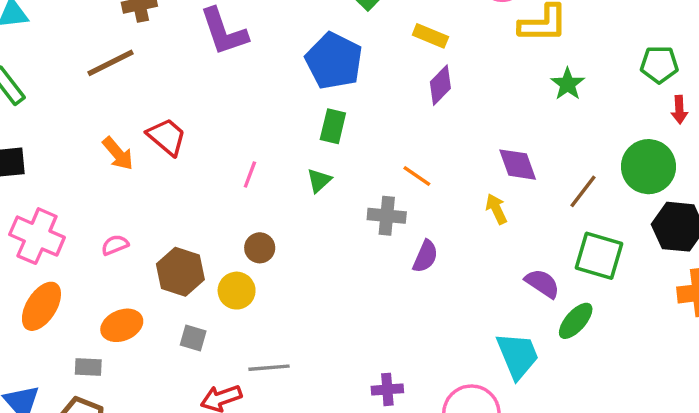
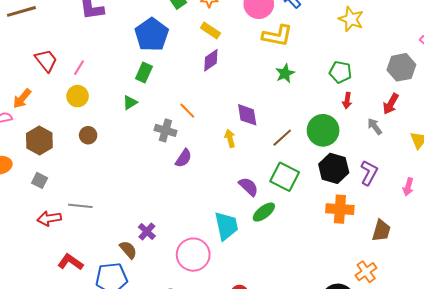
orange arrow: (118, 154) -> (22, 98), moved, turned 70
pink line: (250, 174) -> (79, 68), moved
yellow circle: (237, 291) -> (78, 96), moved
purple cross: (387, 389) -> (147, 231), turned 36

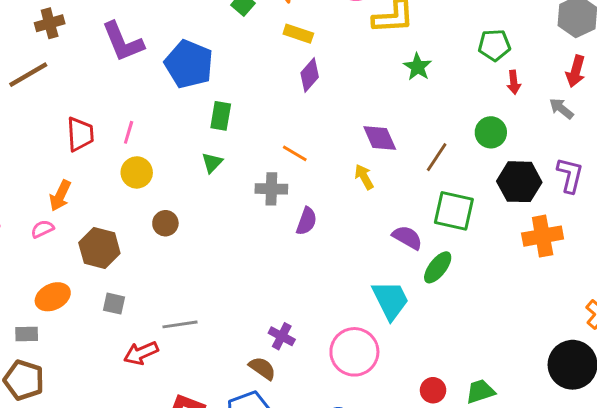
blue pentagon: (152, 35) -> (189, 64), moved
red trapezoid: (46, 60) -> (80, 134), turned 50
green circle: (323, 130) -> (491, 132), size x0.7

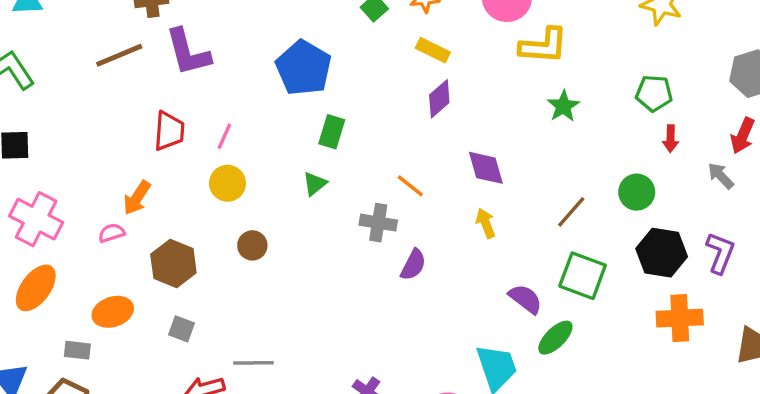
purple L-shape: (123, 42) -> (188, 52), moved
purple diamond: (380, 138) -> (486, 168), moved

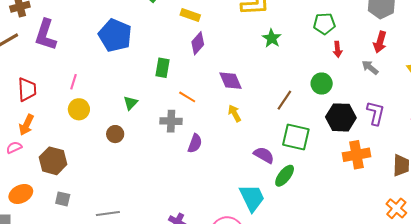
purple L-shape: (188, 52) -> (46, 35), turned 40
red trapezoid: (169, 131) -> (27, 89), moved
green rectangle: (332, 132) -> (162, 68), moved
brown circle: (252, 245) -> (115, 134), moved

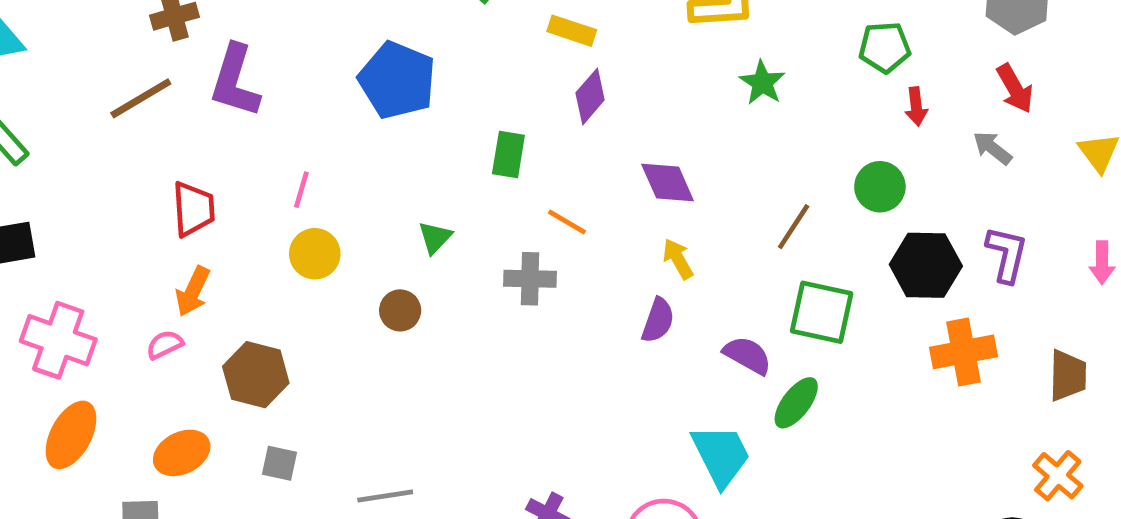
red arrow: (380, 42) -> (1015, 88), turned -45
purple semicircle: (195, 143) -> (658, 320), moved

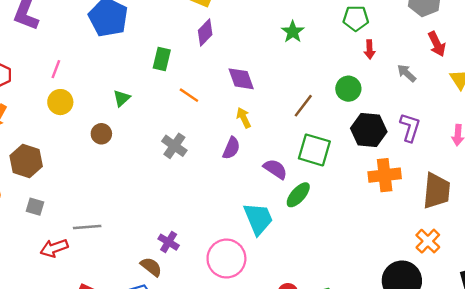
red arrow: (1015, 88) -> (437, 44), moved
gray cross: (530, 279) -> (174, 146), moved, turned 30
brown trapezoid: (1068, 375) -> (437, 191), size x1.4

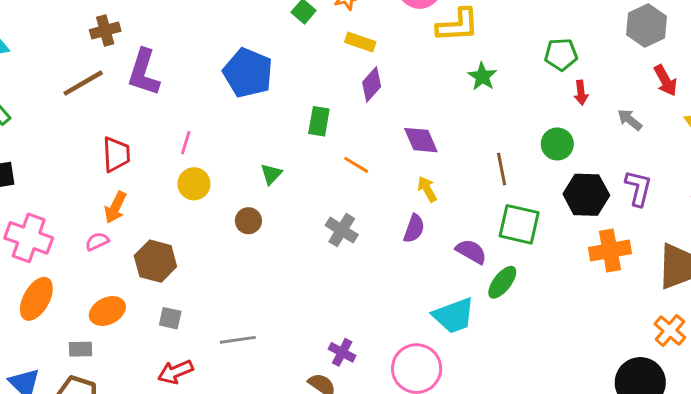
brown line: (303, 106) -> (502, 169), turned -45
cyan trapezoid: (258, 219) -> (454, 316), turned 96
red arrow: (54, 248) -> (175, 372), moved

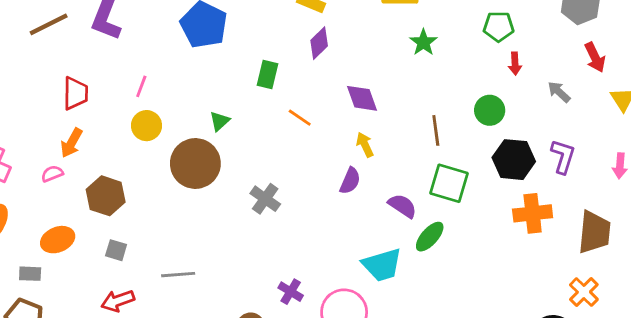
brown circle: (248, 221) -> (195, 163), size x2.0
gray cross: (342, 230) -> (265, 199), moved
purple cross: (342, 352) -> (291, 292), moved

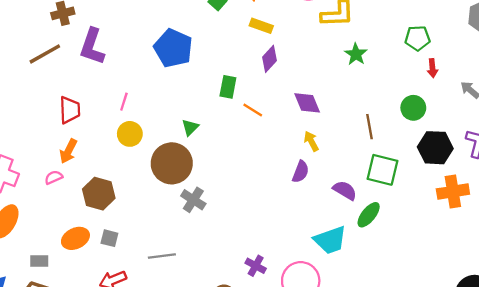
orange line: (300, 118) -> (253, 110), moved
gray cross: (265, 199) -> (193, 200), moved
orange ellipse: (58, 240) -> (75, 238), moved

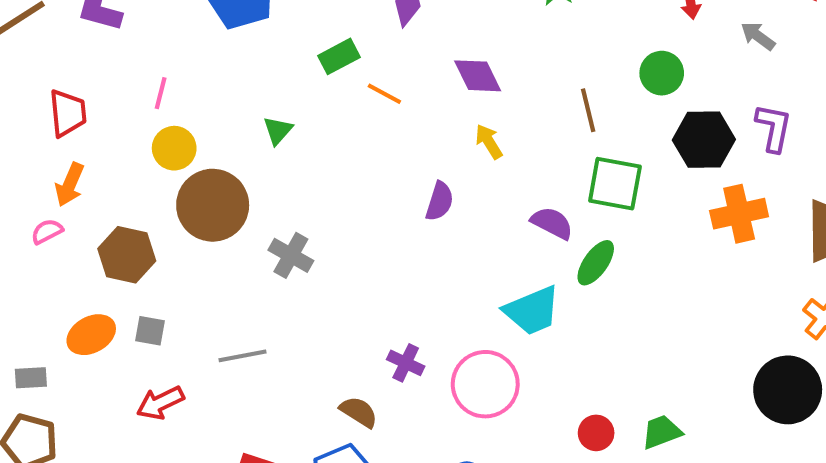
green rectangle: (228, 87) -> (339, 56), turned 55
brown circle: (172, 163) -> (213, 205), moved
purple semicircle: (301, 172) -> (440, 201), moved

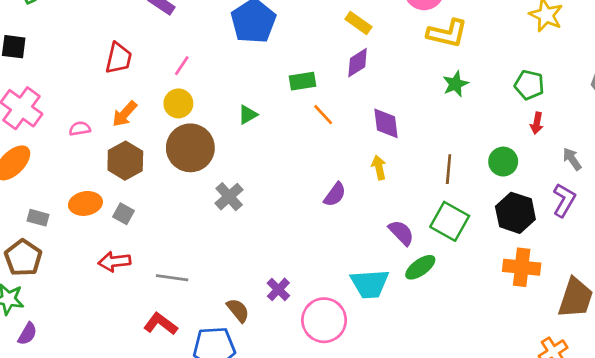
purple L-shape: (774, 128) -> (564, 200), moved
orange arrow: (70, 185) -> (125, 114), moved
gray line: (243, 356) -> (172, 278), moved

